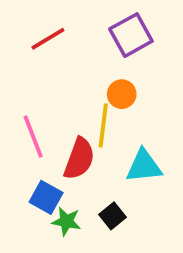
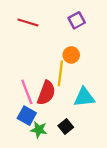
purple square: (131, 35) -> (77, 20), size x0.7
red line: (48, 39) -> (28, 23), turned 48
pink line: (33, 137) -> (27, 92), moved

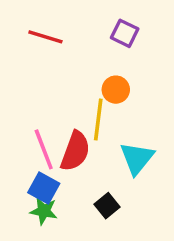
purple square: (77, 20) -> (125, 33), turned -35
cyan triangle: (84, 97) -> (137, 158), turned -45
green star: (39, 130) -> (44, 211), moved

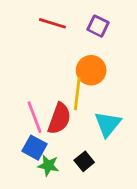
red line: (45, 37) -> (52, 23), moved
orange circle: (116, 90) -> (91, 70), size x1.4
green star: (44, 211) -> (48, 165), moved

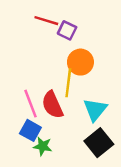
purple square: (98, 26) -> (67, 30), moved
red semicircle: (59, 119) -> (52, 105), turned 136
black square: (84, 161) -> (99, 143), moved, size x1.6

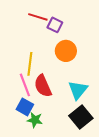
yellow line: (68, 83) -> (30, 64), moved

